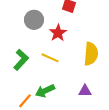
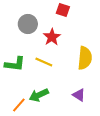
green L-shape: (21, 60) -> (15, 64), turned 55
purple triangle: (85, 91) -> (79, 95), turned 32

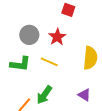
gray circle: (28, 24) -> (29, 35), moved
green arrow: (39, 95) -> (44, 95), turned -30

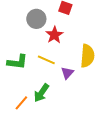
gray circle: (29, 35) -> (36, 19), moved
purple triangle: (84, 95) -> (67, 73), moved, turned 40

